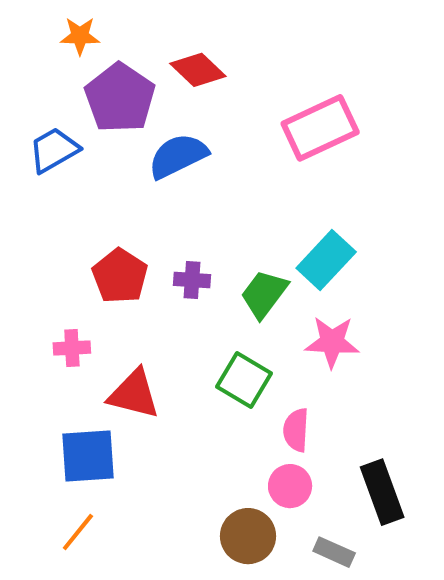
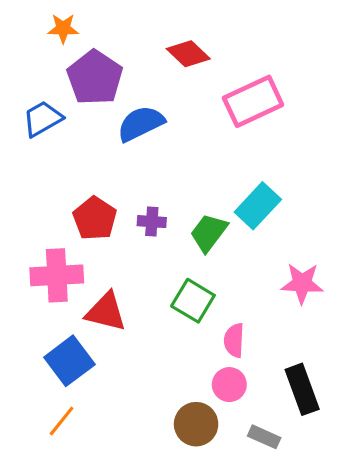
red diamond: (198, 70) -> (188, 54), moved
pink star: (332, 342) -> (302, 283), moved
pink cross: (72, 348) -> (57, 275), size x1.8
blue square: (88, 456) -> (69, 361), turned -33

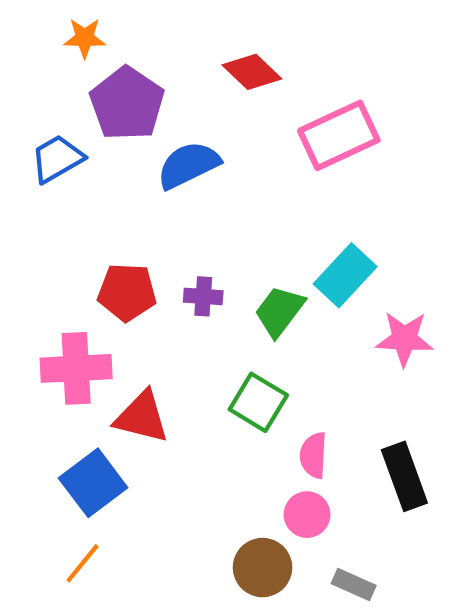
red pentagon: (95, 218) -> (127, 292), turned -30
pink star: (302, 283) -> (404, 339), moved
black rectangle: (302, 389) -> (404, 476), moved

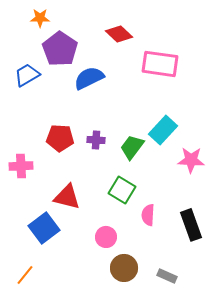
pink rectangle: (339, 135) -> (160, 64), turned 33
pink cross: (76, 368) -> (21, 166), moved, size x0.7
pink circle: (307, 515) -> (106, 237), moved
orange line: (82, 563) -> (25, 275), moved

